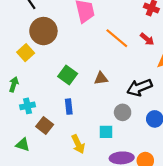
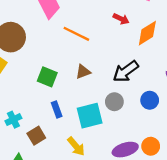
orange line: (117, 38) -> (76, 34), moved
brown square: (45, 126) -> (36, 136), turned 35
cyan square: (106, 132) -> (90, 116), moved, size x1.6

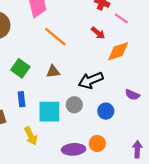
orange circle: (151, 146) -> (97, 143), moved

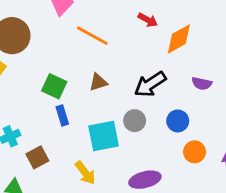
purple semicircle: (132, 95) -> (202, 83), moved
blue rectangle: (21, 99) -> (62, 115), moved
orange circle: (97, 143) -> (195, 152), moved

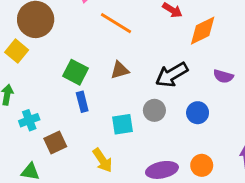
cyan square: (104, 136) -> (123, 124), size x0.7
orange circle: (195, 152) -> (202, 165), moved

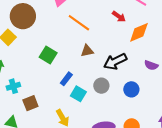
brown triangle: (120, 70) -> (87, 51), moved
blue rectangle: (82, 102) -> (66, 79), moved, turned 48
cyan square: (123, 124) -> (78, 94), turned 35

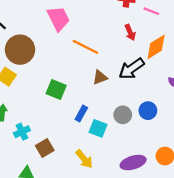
red arrow: (119, 16) -> (130, 32), turned 40
black arrow: (115, 62) -> (131, 69), moved
blue circle: (131, 89) -> (148, 111), moved

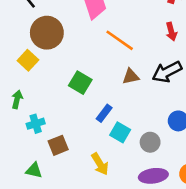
gray circle: (123, 115) -> (150, 142), moved

